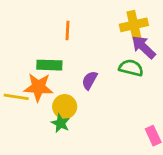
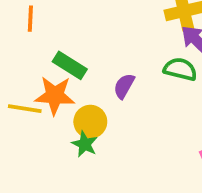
orange line: (67, 30) -> (30, 19), moved
green rectangle: (49, 65) -> (70, 65), turned 30

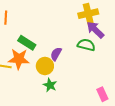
yellow circle: (90, 122) -> (45, 66), moved
green star: (85, 144) -> (50, 85), moved

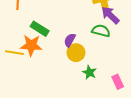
yellow circle: (45, 66) -> (76, 53), moved
green star: (50, 85) -> (90, 72), moved

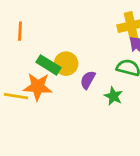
yellow circle: (76, 53) -> (66, 64), moved
green star: (90, 72) -> (113, 96), moved

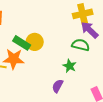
purple semicircle: (88, 80) -> (58, 86), moved

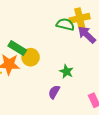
yellow circle: (35, 42) -> (31, 57), moved
green semicircle: (81, 45) -> (65, 24), moved

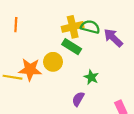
yellow cross: (80, 18) -> (73, 27), moved
green rectangle: (17, 48) -> (72, 47), moved

